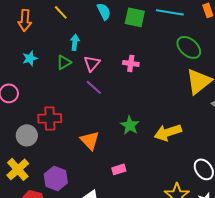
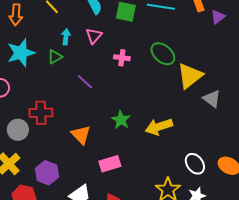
green ellipse: (189, 47) -> (163, 54), moved
cyan star: (30, 58) -> (21, 53), size x1.8
pink triangle: (92, 63) -> (94, 36), moved
pink rectangle: (119, 169) -> (110, 164), size x1.5

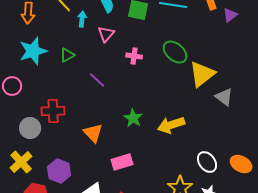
cyan arrow: (66, 37) -> (82, 19), moved

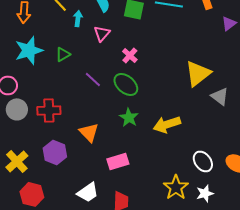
purple triangle: (230, 15) -> (229, 23), moved
green ellipse: (175, 52) -> (126, 84), moved
pink cross: (134, 56) -> (130, 55), turned 35
gray circle: (30, 128) -> (17, 109), moved
purple hexagon: (59, 171) -> (55, 152), moved

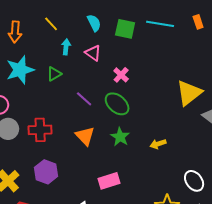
cyan arrow: (78, 18) -> (66, 47), moved
pink triangle: (102, 33) -> (93, 53), turned -36
yellow arrow: (167, 124) -> (158, 144), size x0.6
orange triangle: (89, 132) -> (85, 136), moved

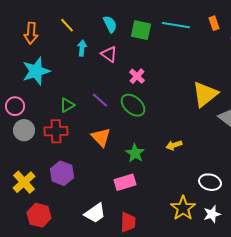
green triangle: (54, 74) -> (67, 105), moved
green star: (120, 137) -> (135, 153), moved
white ellipse: (194, 181) -> (210, 182), turned -40

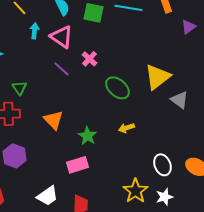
pink triangle: (109, 54) -> (61, 37), size x1.4
purple line: (100, 100) -> (61, 69), moved
green triangle: (67, 105) -> (19, 88), turned -35
green ellipse: (133, 105) -> (117, 88), moved
white ellipse: (210, 182) -> (162, 165), turned 55

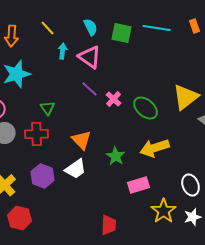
pink cross: (89, 59) -> (114, 99), moved
yellow arrow: (126, 128) -> (155, 148), size x1.8
pink rectangle: (77, 165) -> (139, 185), moved
white trapezoid: (47, 196) -> (76, 169), moved

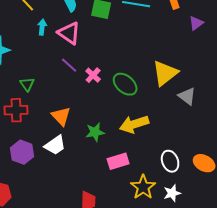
green star: (116, 156) -> (95, 132), turned 30

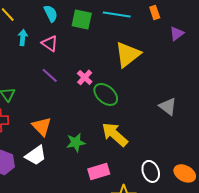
pink triangle: (69, 33) -> (50, 43), size x0.7
yellow triangle: (165, 73) -> (128, 54), moved
pink cross: (93, 75) -> (85, 77), moved
yellow arrow: (134, 124) -> (115, 134), turned 60

